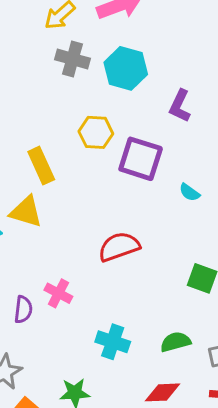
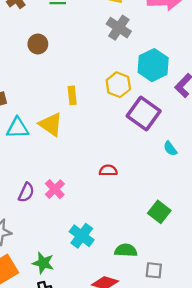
cyan hexagon: (126, 68) -> (153, 65), moved
yellow rectangle: (41, 166) -> (72, 95), size x0.7
red semicircle: (119, 247) -> (108, 170), size x0.6

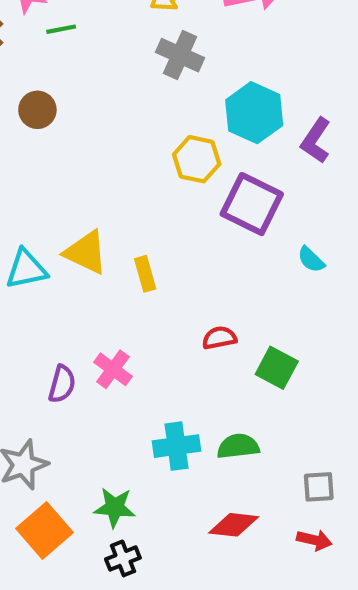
yellow rectangle: (72, 95) -> (145, 274), moved
red semicircle: (108, 170) -> (219, 338), moved
green square: (159, 212) -> (277, 368), moved
cyan cross: (82, 236) -> (176, 446), turned -35
green semicircle: (126, 250) -> (238, 446), moved

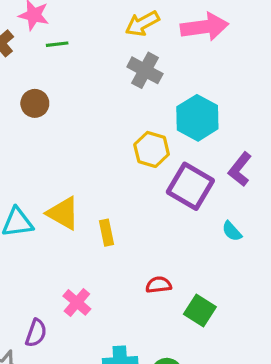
purple L-shape: (316, 141) -> (240, 169), moved
purple semicircle: (62, 384) -> (36, 333), moved

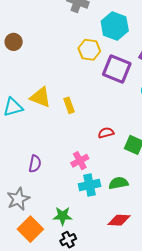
brown circle: (35, 103) -> (14, 42), moved
pink cross: (77, 302) -> (80, 161), moved, turned 30
purple semicircle: (36, 333) -> (35, 164), moved

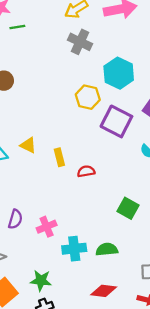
yellow triangle: (40, 97) -> (28, 145), size x0.7
red semicircle: (106, 133) -> (86, 171), moved
pink cross: (80, 161) -> (47, 227), moved

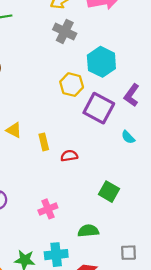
pink cross: (47, 227) -> (48, 209), moved
cyan cross: (74, 249) -> (56, 255), moved

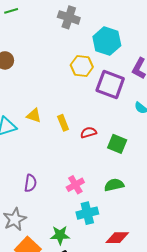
green square: (109, 192) -> (117, 144), moved
green semicircle: (88, 231) -> (114, 185), moved
cyan cross: (56, 255) -> (87, 213), moved

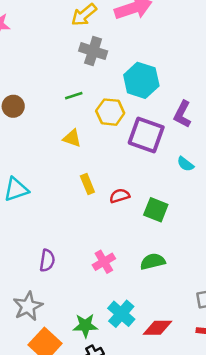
green line: (11, 11) -> (74, 96), moved
yellow triangle: (34, 116) -> (72, 138), moved
cyan cross: (87, 213) -> (121, 314), moved, turned -35

